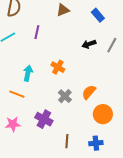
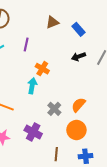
blue rectangle: (98, 15) -> (78, 29), moved
orange cross: (58, 67) -> (42, 69), moved
cyan arrow: (28, 73) -> (32, 86), moved
orange circle: (103, 114) -> (76, 130), moved

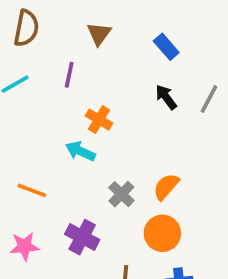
brown triangle: (52, 22) -> (99, 34), moved, turned -32
black arrow: (78, 57) -> (166, 97), turned 72
cyan arrow: (32, 86) -> (80, 151), turned -77

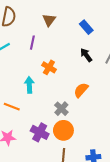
cyan arrow: (80, 151) -> (29, 85), moved, turned 63
orange semicircle: (166, 187) -> (81, 90), moved
orange circle: (162, 233) -> (63, 130), moved

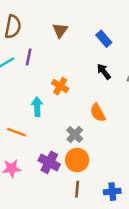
purple line: (32, 43) -> (29, 57), moved
orange semicircle: (81, 90) -> (98, 113), turned -70

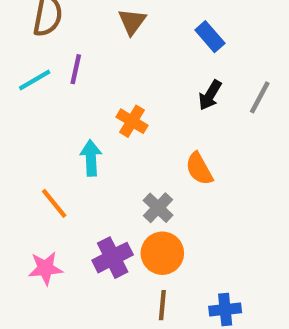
black arrow: (104, 72) -> (210, 95), turned -112
orange line: (16, 132) -> (54, 203), turned 30
purple cross: (49, 162) -> (113, 258), turned 35

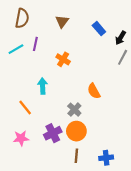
black arrow: (210, 95) -> (120, 38), moved
orange cross: (132, 121) -> (63, 59), moved

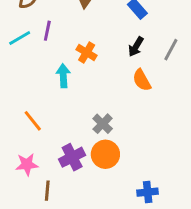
black arrow: (120, 38) -> (136, 47), moved
cyan arrow: (43, 86) -> (63, 76), moved
orange semicircle: (94, 91) -> (142, 80), moved
brown line: (76, 156) -> (47, 191), moved

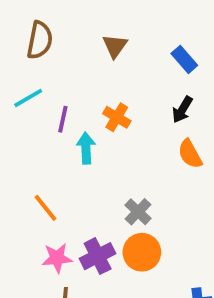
purple line: (47, 31) -> (63, 119), moved
pink star: (27, 164) -> (57, 258), moved

